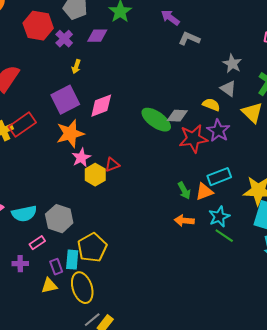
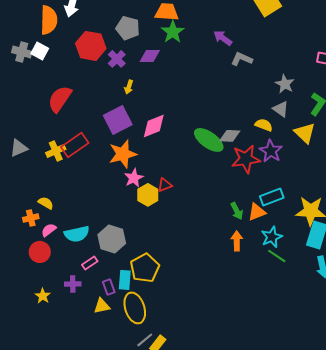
orange arrow: (184, 221) -> (237, 241), turned 84

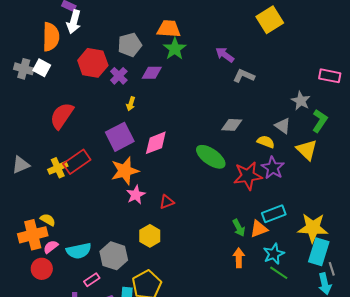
gray pentagon: (128, 28) -> (130, 45), turned -30
gray star: (285, 84) -> (301, 101), moved
gray diamond: (230, 136) -> (232, 125), moved
yellow hexagon: (148, 195) -> (150, 236), moved
orange cross: (31, 218) -> (33, 235), size x1.8

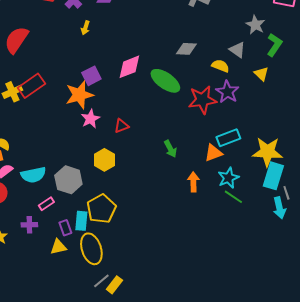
purple square: (120, 137) -> (91, 76), moved, size x0.7
pink diamond: (156, 143) -> (129, 67), moved
yellow triangle: (307, 150) -> (261, 74), size x0.7
green arrow: (239, 228) -> (170, 149), moved

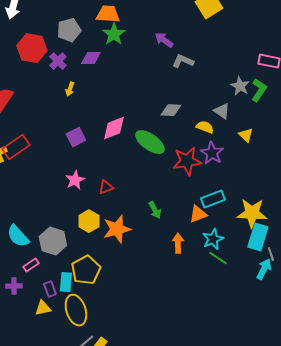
green L-shape: (274, 45) -> (259, 90), moved
orange star: (79, 95) -> (117, 229), moved
cyan semicircle: (33, 175) -> (18, 236), turned 60
cyan arrow: (279, 208) -> (264, 269), turned -140

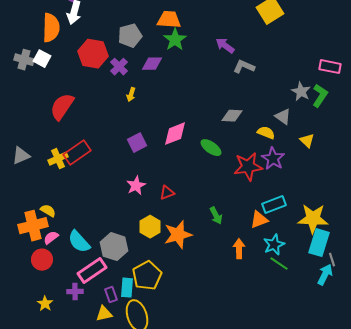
green ellipse: (150, 142) -> (211, 148), size x0.7
pink rectangle: (31, 265) -> (92, 271), size x1.8

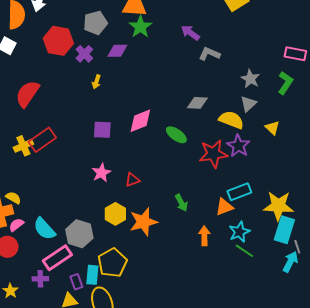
gray star: (301, 92) -> (250, 79), moved
gray triangle: (283, 117) -> (248, 104), turned 42
yellow semicircle: (266, 133) -> (231, 120), size x1.4
purple square: (137, 143) -> (102, 130), turned 30

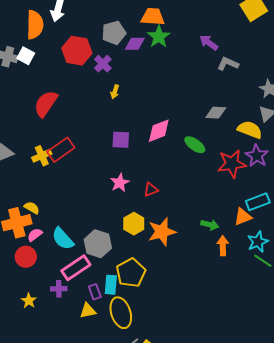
purple diamond: (117, 51) -> (135, 44), moved
green arrow: (181, 203) -> (210, 225), moved, turned -48

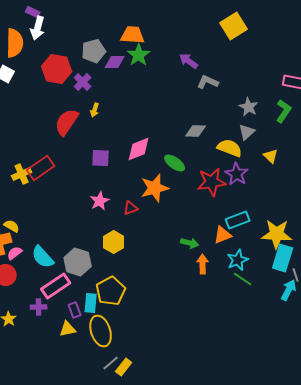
red semicircle: (46, 104) -> (67, 122), moved
orange star: (162, 232) -> (155, 188), moved

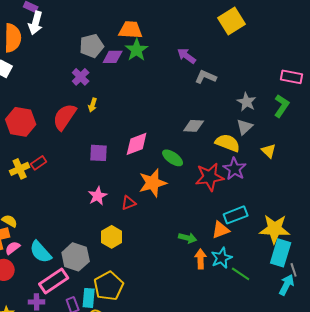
red hexagon: (57, 69) -> (21, 122), moved
red rectangle: (41, 168) -> (39, 163), size x0.6
cyan star: (238, 260) -> (222, 258), moved

